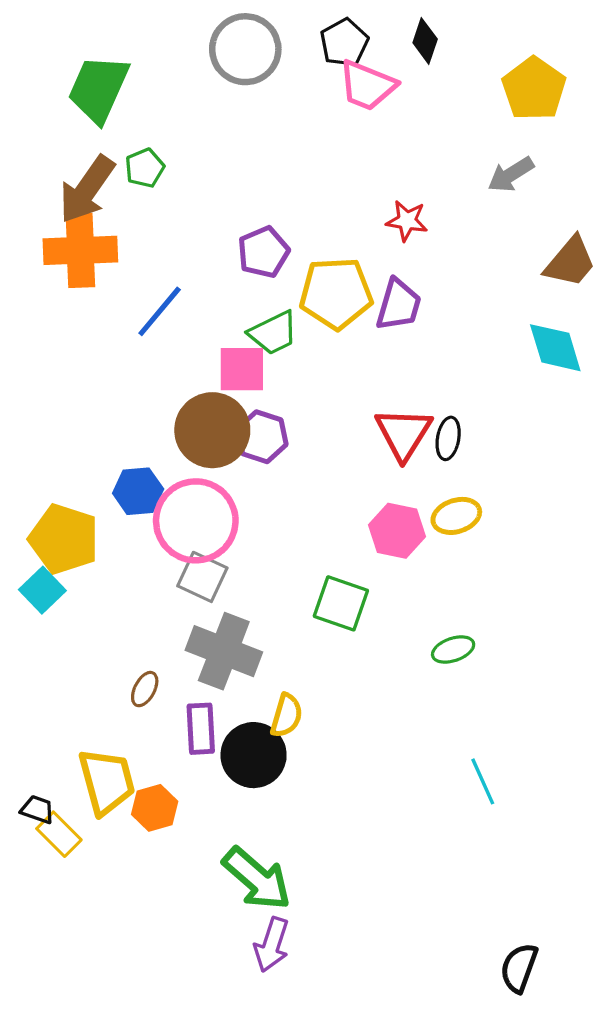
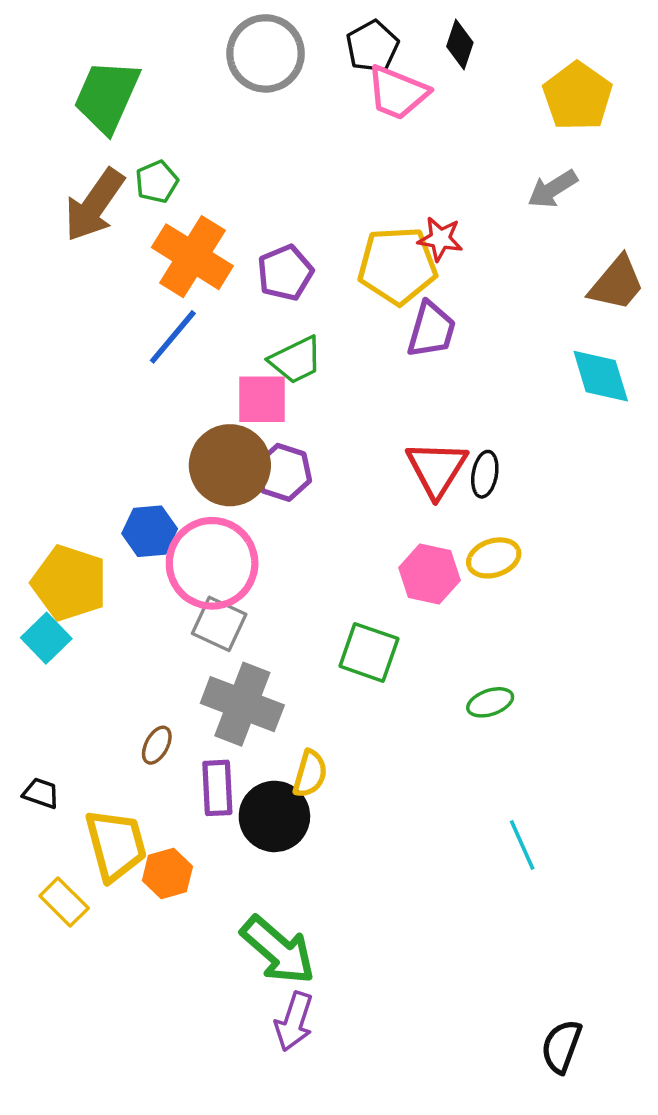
orange cross: (80, 250) -> (192, 257), moved, turned 34
yellow pentagon: (336, 293) -> (397, 266), moved
black trapezoid: (37, 809) -> (41, 793), moved

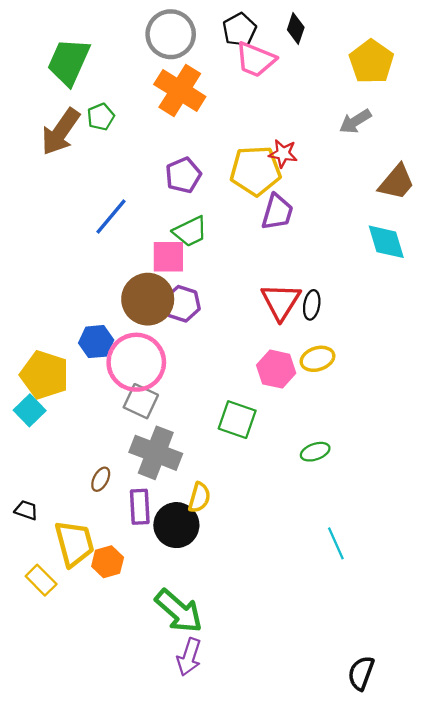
orange cross: (192, 257) -> (180, 90), moved

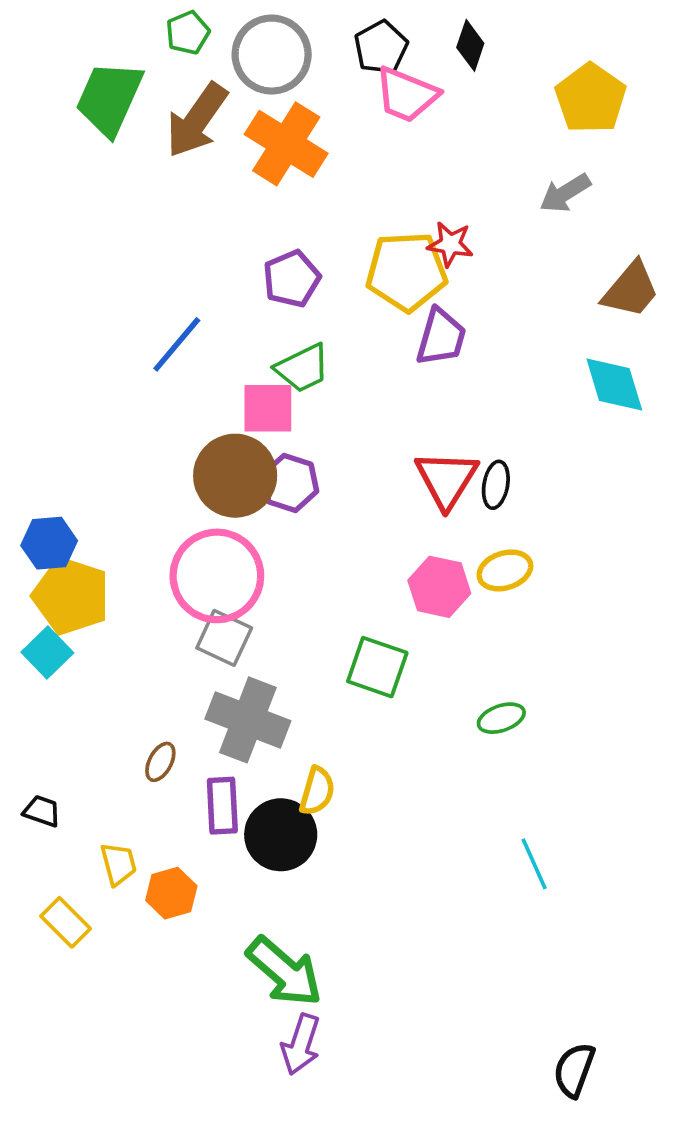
green pentagon: (101, 117) -> (188, 33), moved
brown arrow: (61, 132) -> (197, 120), moved
blue hexagon: (96, 342) -> (49, 543), moved
yellow trapezoid: (74, 543) -> (118, 864), size x0.6

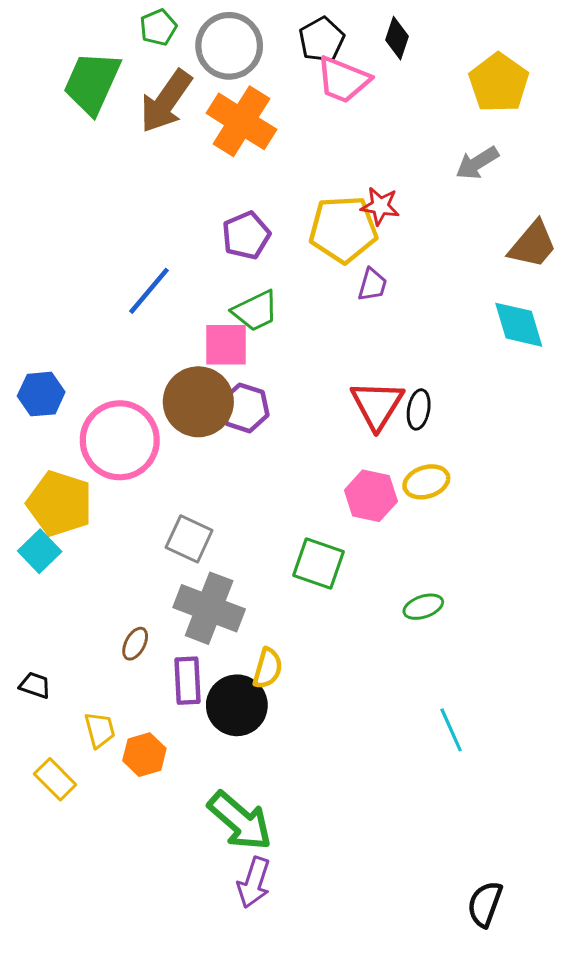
purple trapezoid: (441, 337) -> (372, 285), size x0.7
blue hexagon: (49, 543) -> (41, 394), moved
pink circle: (217, 576) -> (120, 440), moved

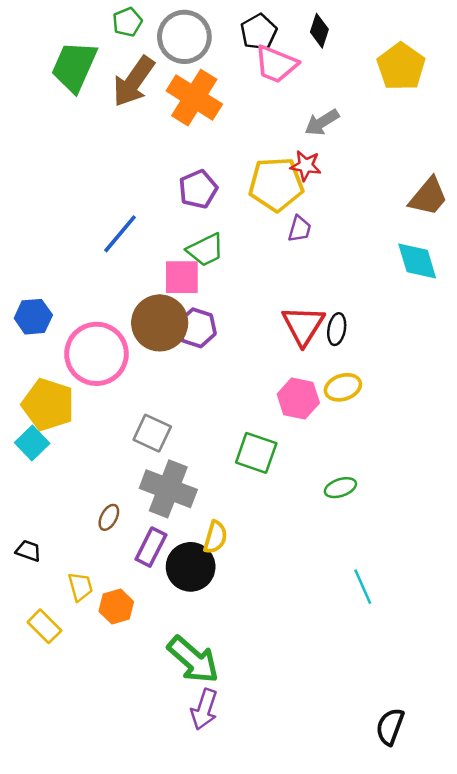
gray arrow: (477, 163) -> (322, 122), moved
purple rectangle: (188, 681) -> (151, 547), turned 30

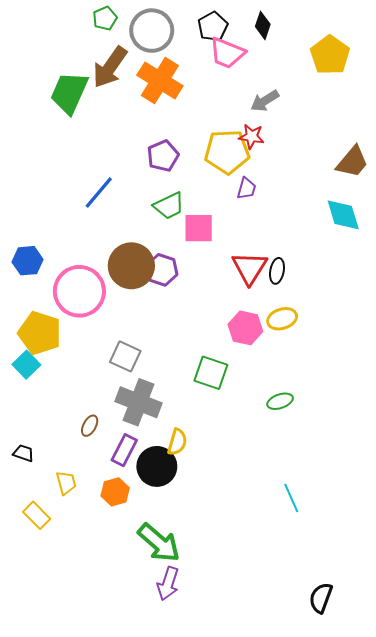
green trapezoid: (74, 67) -> (69, 93), moved
pink square: (182, 277) -> (199, 228), moved
cyan line: (363, 587) -> (291, 498), moved
orange hexagon: (116, 606) -> (115, 492), moved

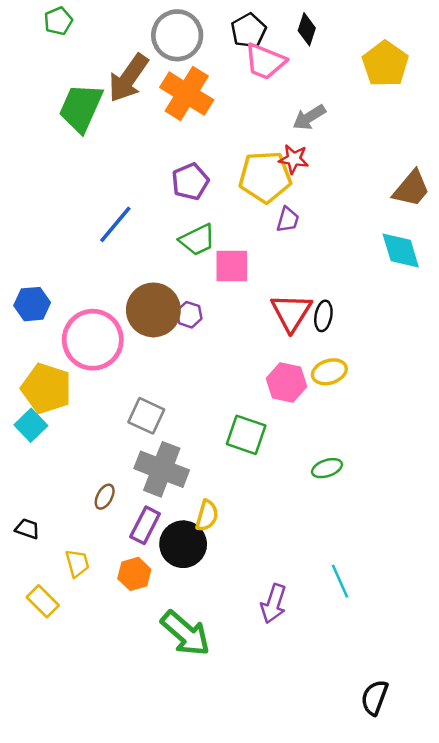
green pentagon: (105, 18) -> (58, 21), moved
purple hexagon: (162, 270) -> (189, 315), size x0.7
purple arrow: (168, 584) -> (273, 604), moved

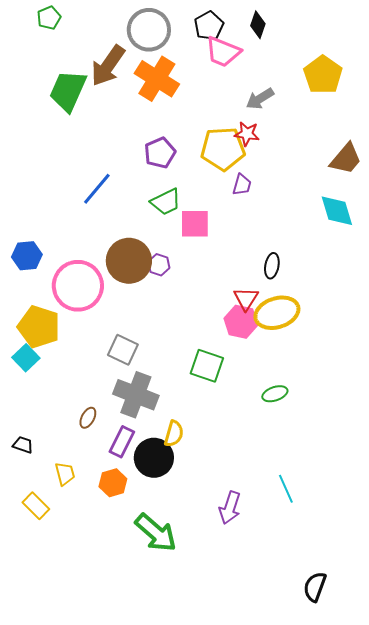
yellow pentagon: (385, 64) -> (323, 75), moved
red triangle: (291, 312) -> (246, 299), moved, size x0.7
yellow ellipse: (329, 372) -> (277, 313), size x1.5

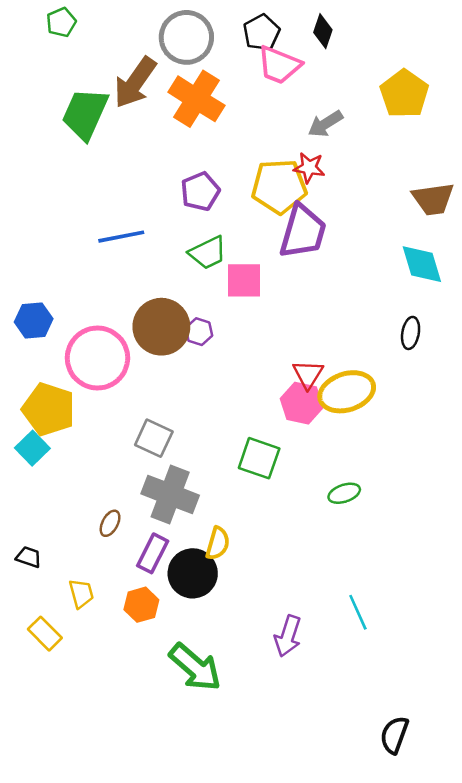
brown trapezoid: (346, 159) -> (433, 199), turned 42
purple trapezoid: (242, 185) -> (303, 232), size x2.0
blue line: (97, 189) -> (121, 237), turned 39
black ellipse: (272, 266) -> (411, 333), moved

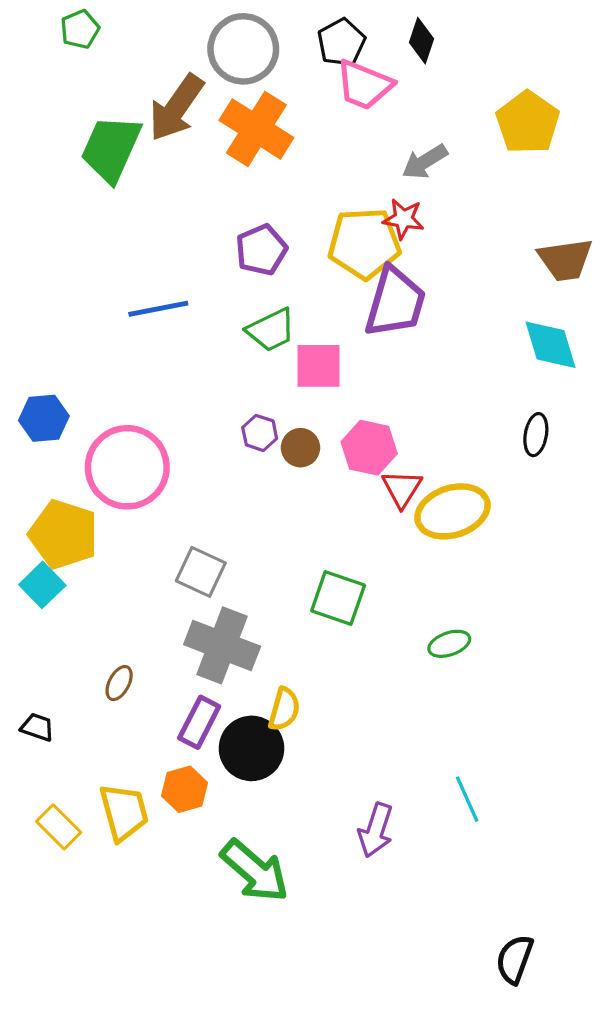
brown circle: (161, 327) -> (301, 448), moved, size x0.5
pink hexagon: (302, 403) -> (369, 448), moved
brown ellipse: (110, 523) -> (119, 683), moved
yellow trapezoid: (81, 593) -> (124, 812), moved, size x1.5

